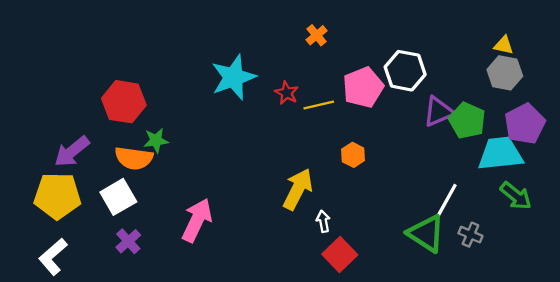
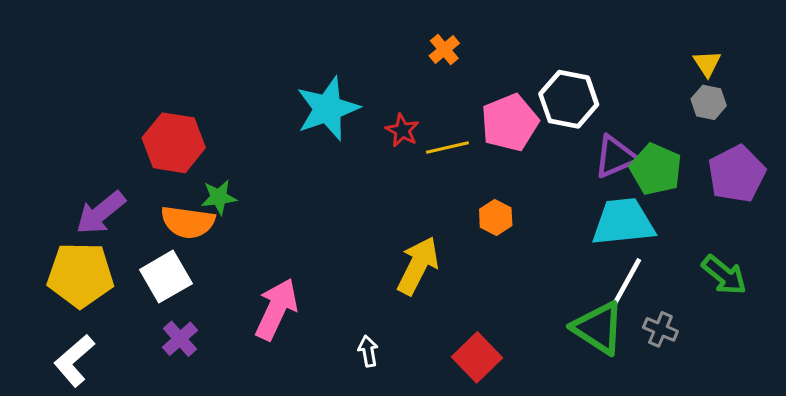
yellow triangle: (504, 45) -> (707, 63), turned 45
gray hexagon: (505, 73) -> (709, 102), size x0.7
cyan trapezoid: (500, 154) -> (623, 222), moved
white arrow: (323, 221) -> (368, 351), moved

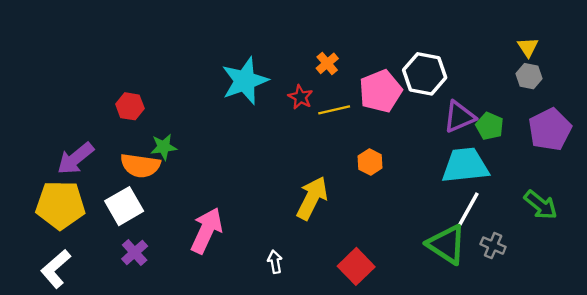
orange cross: (444, 49) -> (327, 63), moved
red hexagon: (174, 143) -> (130, 106), size x0.6
green pentagon: (656, 169) -> (490, 126), size x0.7

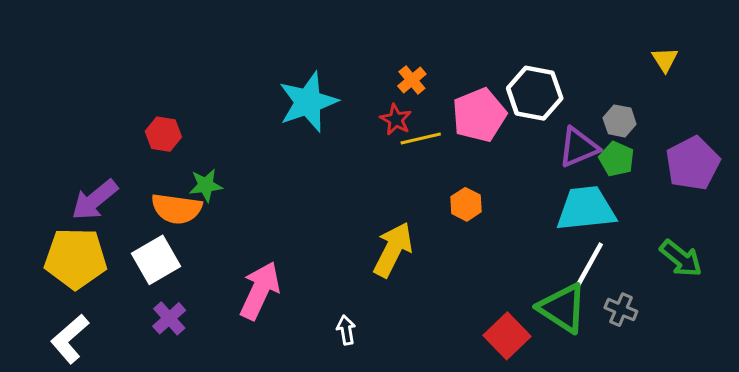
gray hexagon: (529, 76) -> (620, 121), moved
red star: (300, 97) -> (396, 119), moved
red square: (356, 266) -> (507, 336), moved

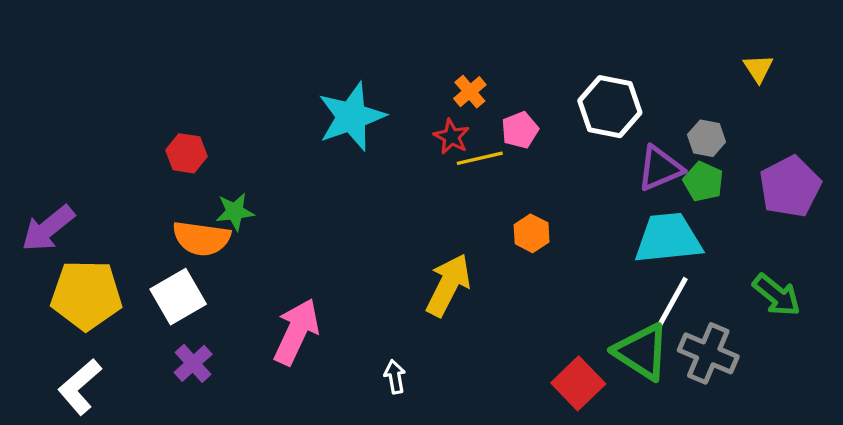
pink pentagon: (479, 115) -> (520, 130), moved, size x0.6
purple arrow: (95, 200) -> (48, 228), moved
gray cross: (621, 310) -> (708, 353), size x1.6

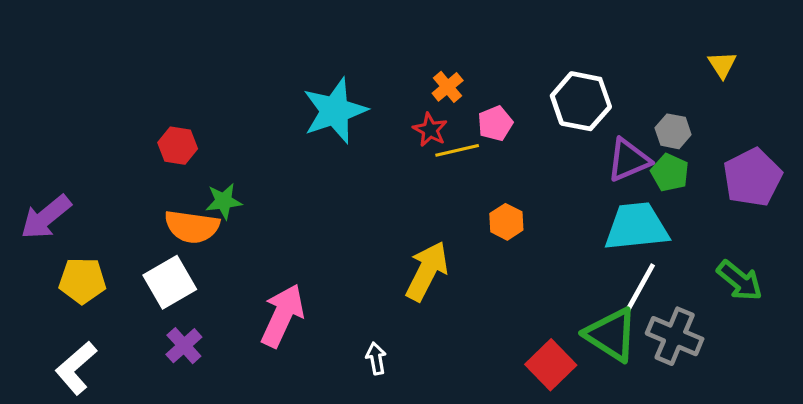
yellow pentagon: (86, 295) -> (82, 281), size x0.7

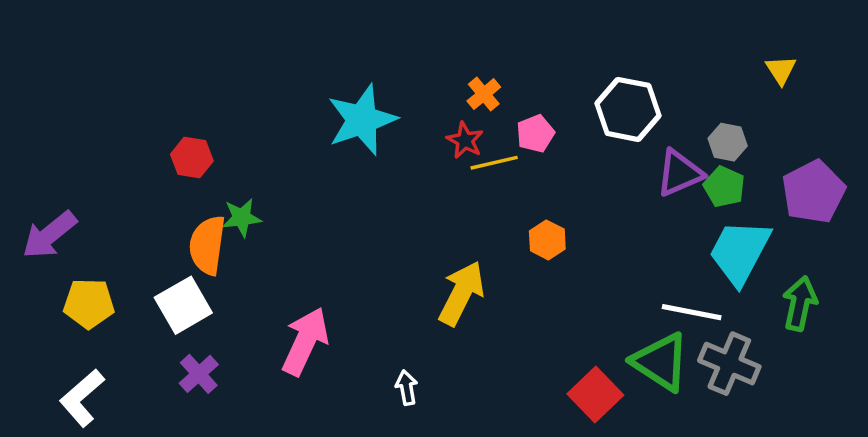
orange semicircle: (192, 227) -> (207, 245), turned 90
cyan trapezoid: (636, 227) -> (740, 252), moved, turned -56
green arrow: (740, 281) -> (800, 303), turned -117
white line: (640, 289) -> (692, 312), turned 72

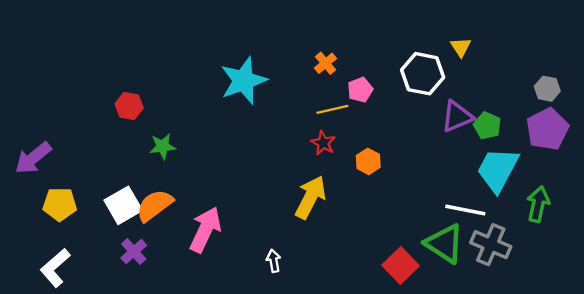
yellow triangle: (781, 70) -> (461, 47), moved
red star: (465, 140) -> (323, 143), moved
gray hexagon: (728, 142) -> (547, 89), moved
orange semicircle: (207, 245) -> (155, 205), moved, turned 45

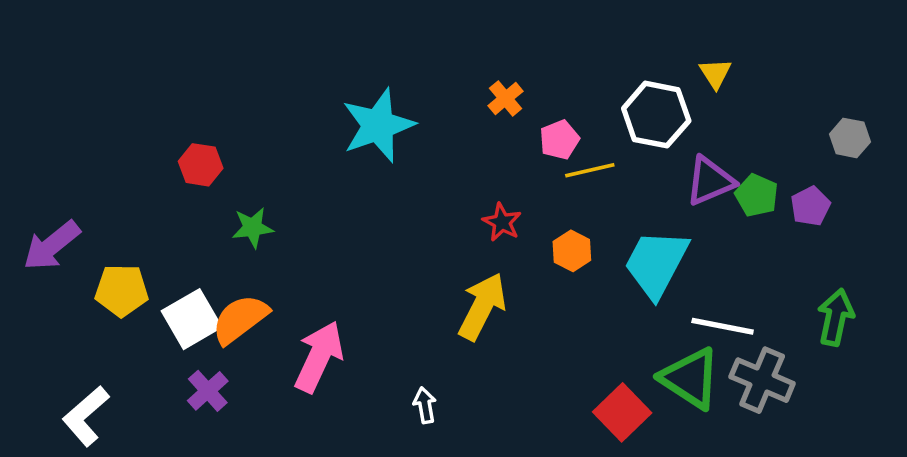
yellow line: (332, 109) -> (590, 170), moved
purple pentagon: (547, 129) -> (810, 206), moved, size x0.6
cyan trapezoid: (498, 170) -> (656, 263), moved
yellow pentagon: (60, 204) -> (122, 290), moved

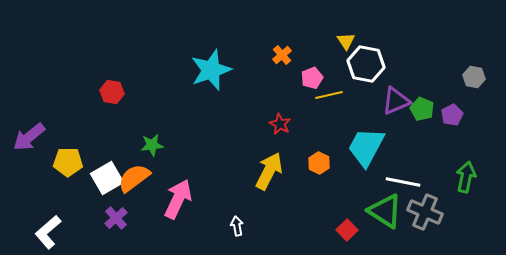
yellow triangle: (715, 73) -> (346, 41), moved
green star: (253, 228) -> (152, 145), moved
orange hexagon: (572, 251) -> (319, 163), moved
red square: (622, 412) -> (347, 230), size x0.7

